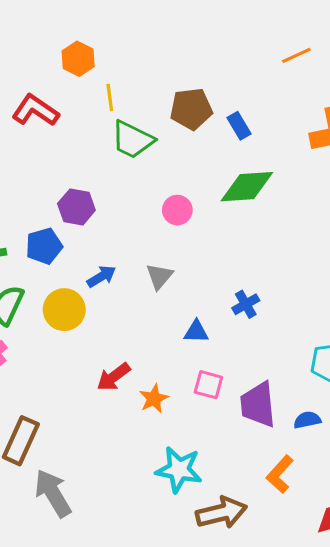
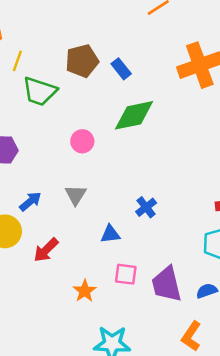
yellow line: (110, 98) -> (17, 61), turned 35
red arrow: (114, 377) -> (46, 250), moved

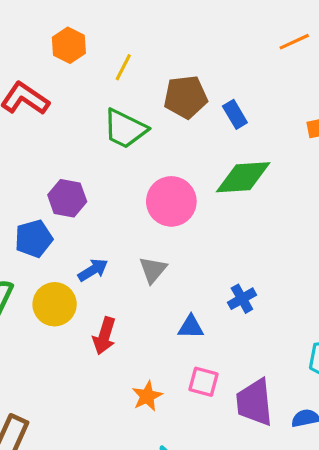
yellow line: (17, 61) -> (123, 67), moved
pink circle: (82, 141) -> (171, 201), size x1.6
red arrow: (46, 250) -> (104, 336), turned -36

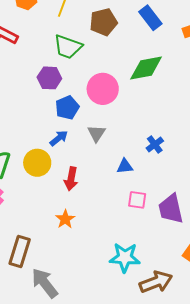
blue rectangle: (235, 114) -> (150, 18), moved, size x1.4
purple hexagon: (67, 198) -> (49, 78), moved
blue pentagon: (34, 239) -> (67, 108), moved
orange star: (147, 396) -> (65, 219), moved

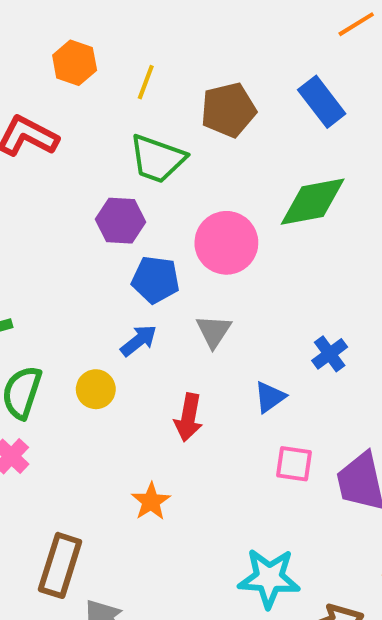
blue pentagon: (67, 108) -> (156, 280), turned 30
yellow circle: (37, 163) -> (96, 389), size x0.7
blue triangle: (125, 166) -> (270, 397), turned -30
red arrow: (71, 179) -> (188, 417), moved

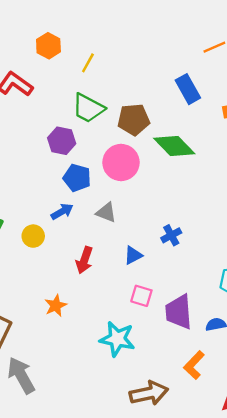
brown pentagon: (228, 110) -> (134, 120), moved
green diamond: (313, 202) -> (174, 146), turned 48
gray triangle: (214, 331) -> (106, 212), turned -50
cyan star: (269, 578) -> (117, 339), moved

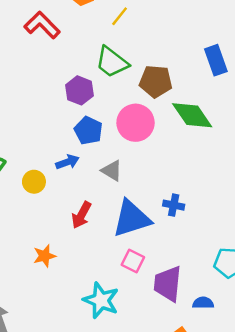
blue cross: (171, 235) -> (174, 205), turned 30
blue triangle: (133, 255) -> (132, 219), size x2.0

